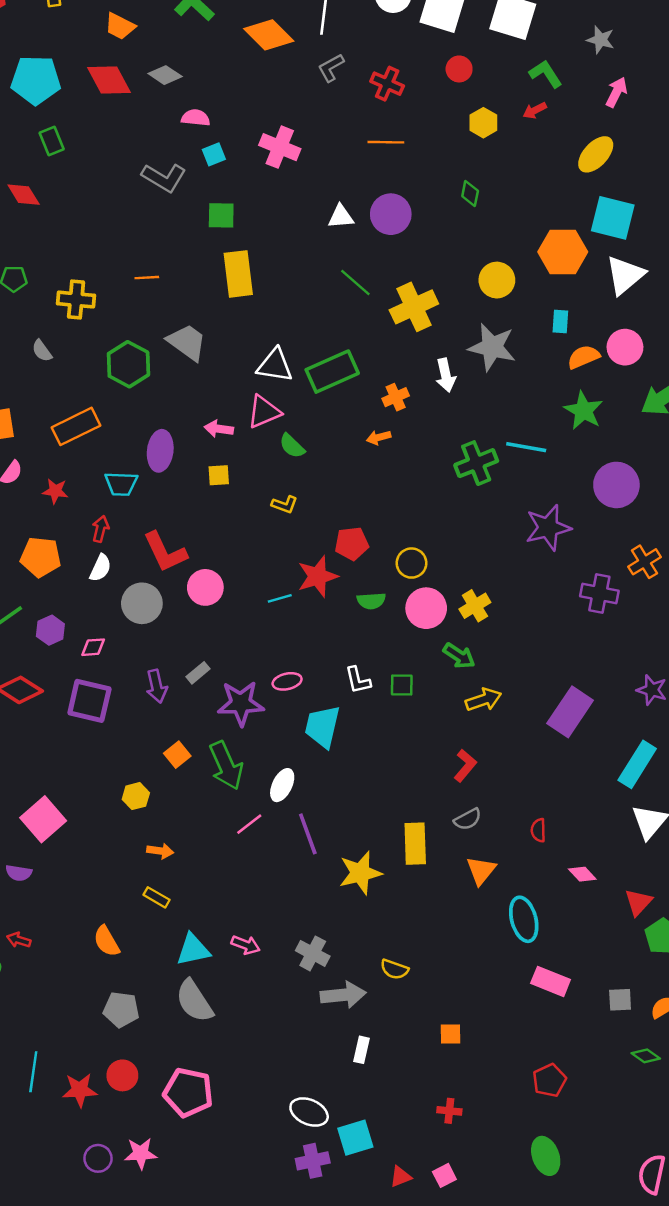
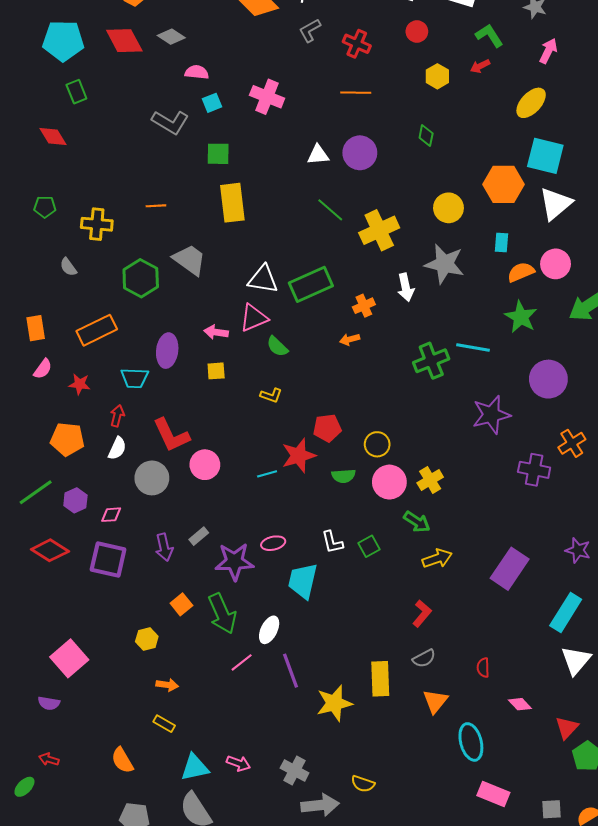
green square: (402, 685) -> (369, 546), turned -30

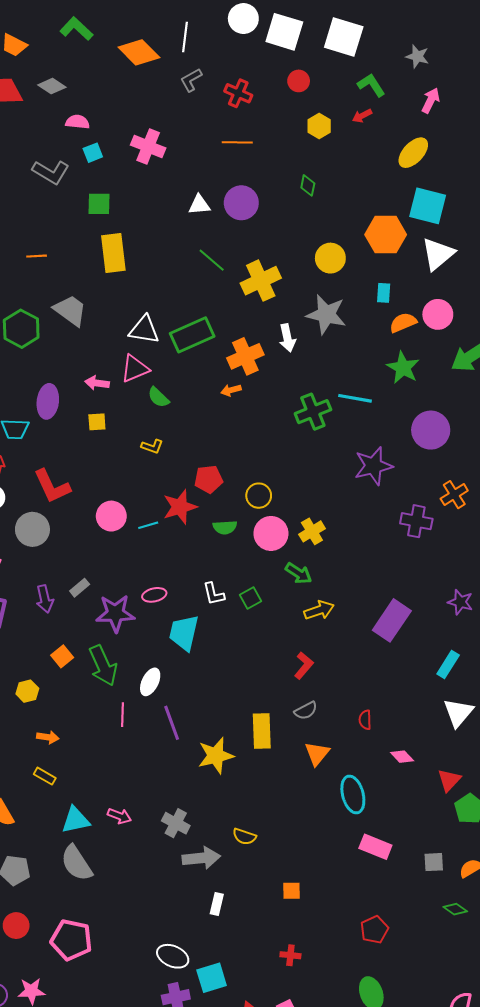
orange cross: (364, 306) -> (245, 356), size x1.6
pink circle: (205, 465) -> (111, 516), moved
cyan rectangle: (566, 612) -> (448, 664), size x0.7
pink line: (242, 662) -> (123, 715), turned -50

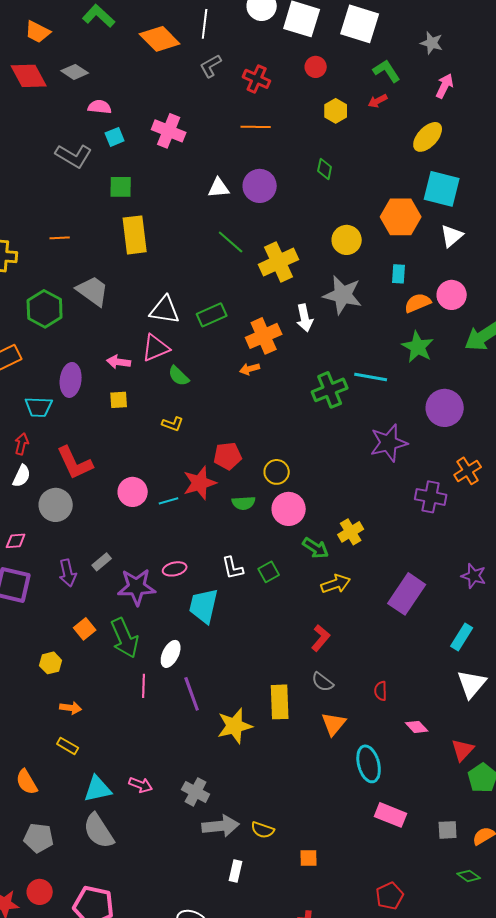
white triangle: (438, 254) -> (452, 236), size x0.7
green rectangle: (192, 335) -> (212, 315), size x0.7
yellow cross: (312, 531) -> (351, 532), moved
gray semicircle: (306, 711) -> (323, 682), turned 65
yellow semicircle: (244, 836) -> (263, 830), moved

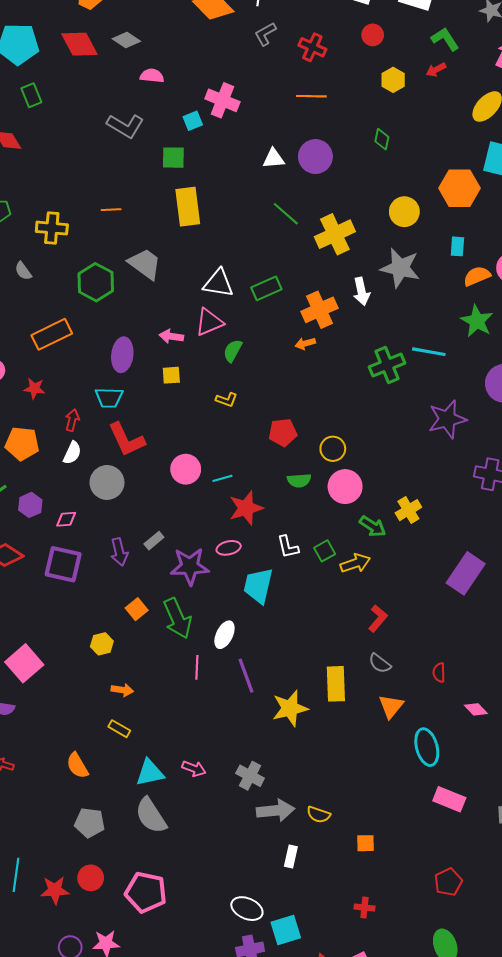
cyan square: (115, 137) -> (193, 121), moved
green semicircle: (179, 376) -> (233, 351), turned 75
cyan trapezoid: (39, 407) -> (109, 398), moved
red star: (200, 483) -> (246, 508), moved
yellow arrow: (336, 584) -> (355, 563), moved

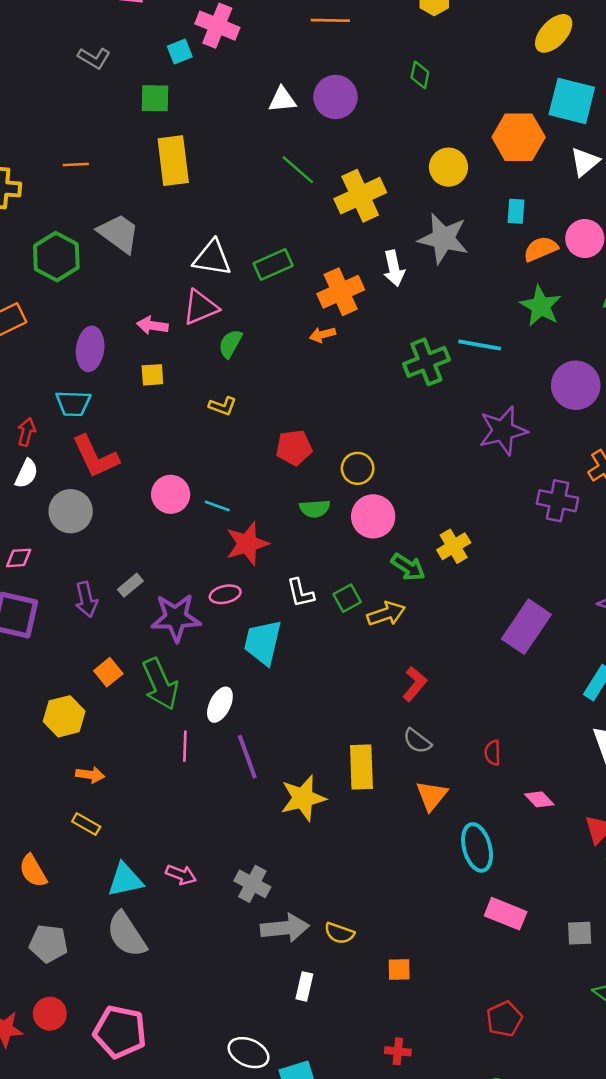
gray L-shape: (125, 126) -> (94, 58), size x0.7
cyan line: (222, 478) -> (217, 506), turned 36
yellow hexagon: (102, 644) -> (64, 716), size x1.4

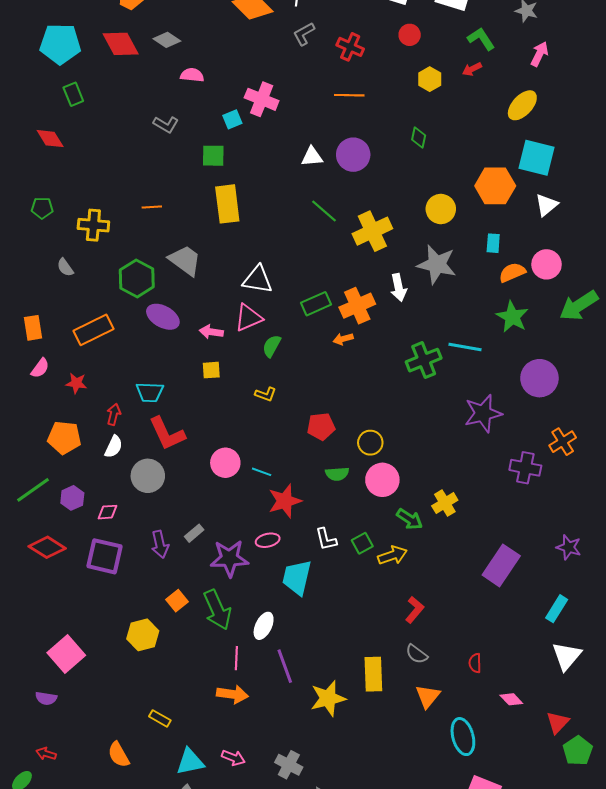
green rectangle: (273, 264) -> (316, 304), moved
purple ellipse: (90, 349) -> (163, 317), moved, turned -68
orange arrow: (90, 775) -> (232, 694), moved, size x1.4

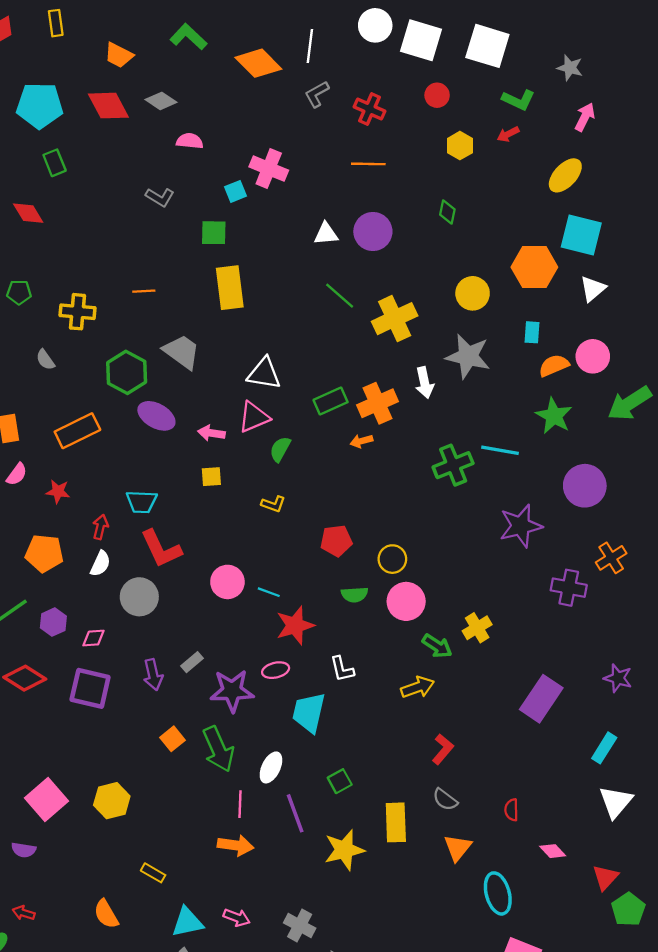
green L-shape: (481, 39) -> (518, 100), turned 148
green square: (362, 543) -> (340, 781), moved
yellow hexagon: (143, 635) -> (112, 801), moved

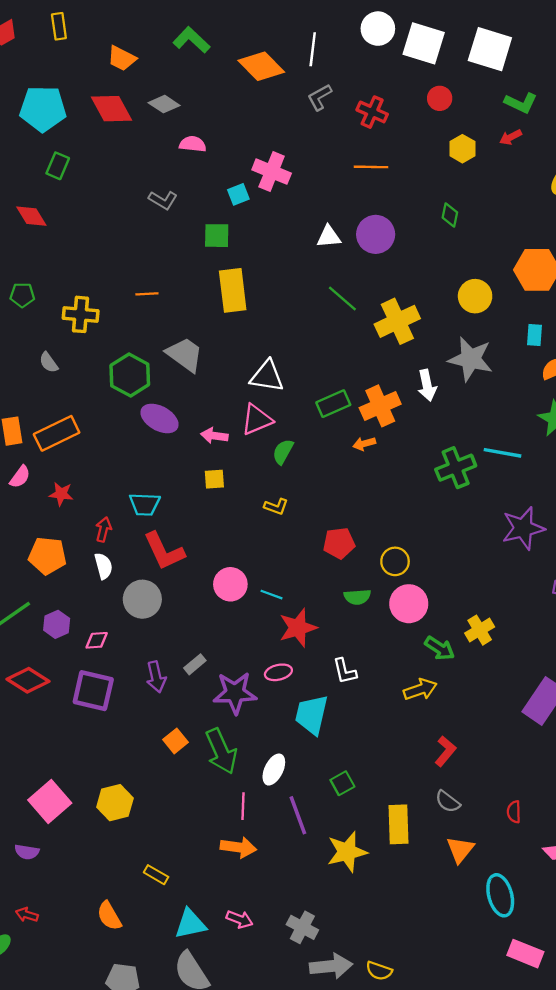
green rectangle: (55, 163) -> (58, 166), turned 45
orange rectangle: (77, 431) -> (57, 433), moved
white semicircle: (100, 564) -> (103, 566), turned -40

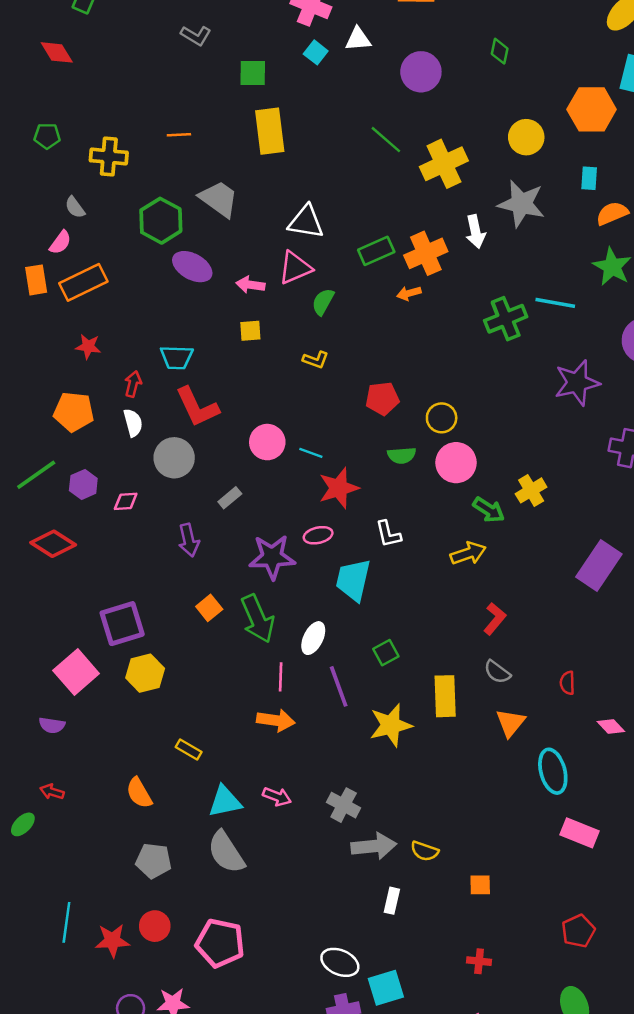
cyan square: (238, 194) -> (316, 52), moved, turned -30
white triangle: (329, 237) -> (358, 39), moved
pink semicircle: (20, 477) -> (60, 242), moved
gray rectangle: (195, 664) -> (230, 498), moved
purple square: (93, 691) -> (122, 624), moved, turned -30

